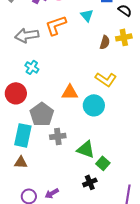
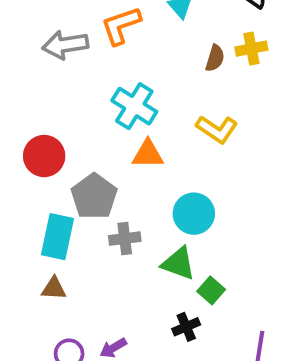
cyan cross: (32, 67) -> (134, 106), moved, size x1.6
cyan circle: (94, 105) -> (194, 214), moved

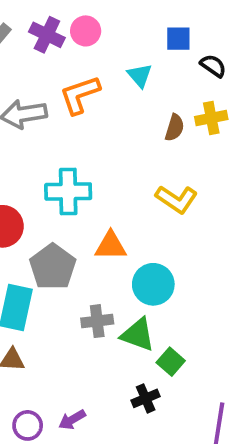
cyan cross: (134, 106) -> (68, 191), moved, turned -33
orange triangle: (148, 154) -> (111, 246), moved
gray cross: (125, 239) -> (97, 321), moved

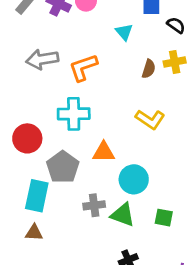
orange L-shape: (80, 95) -> (83, 67), moved
green square: (171, 362) -> (164, 218), moved, turned -30

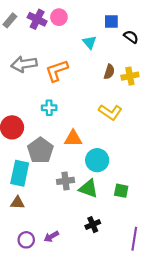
yellow cross: (175, 62) -> (130, 76), moved
cyan cross: (74, 114) -> (49, 108), size x0.6

